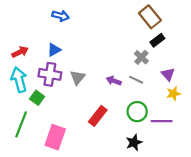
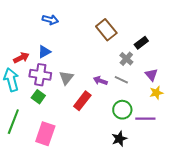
brown rectangle: (150, 17) -> (106, 30), moved
red arrow: (20, 52) -> (21, 58), moved
green square: (37, 98) -> (38, 97), moved
red rectangle: (98, 116) -> (82, 101), moved

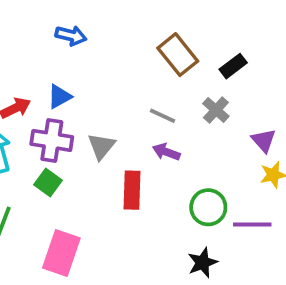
black rectangle: (141, 43) -> (233, 66), moved
gray line: (121, 80) -> (162, 116), moved
red rectangle: (82, 101) -> (132, 190), turned -36

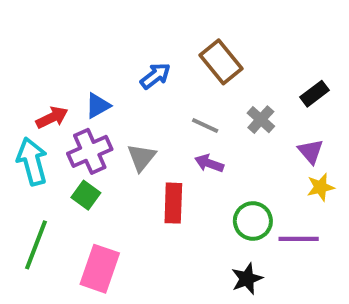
blue arrow: (71, 36) -> (155, 76), moved, turned -52
black rectangle: (233, 66) -> (315, 94), moved
purple cross: (52, 140) -> (90, 151), turned -33

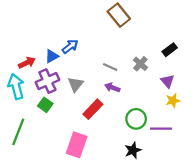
brown rectangle: (221, 62) -> (119, 15), moved
blue arrow: (155, 76) -> (70, 46), moved
red rectangle: (173, 203) -> (93, 109), turned 42
pink rectangle: (100, 269) -> (77, 145), moved

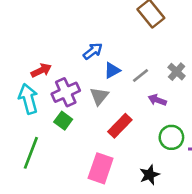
blue triangle: (52, 56) -> (112, 70), moved
gray line: (110, 67) -> (140, 76), turned -64
purple arrow: (112, 88) -> (157, 100), moved
black star: (133, 150) -> (150, 175), moved

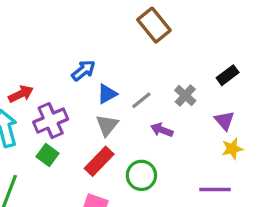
gray triangle: (99, 96) -> (107, 125), moved
red rectangle: (120, 126) -> (99, 161), moved
green circle: (171, 137) -> (141, 175), moved

